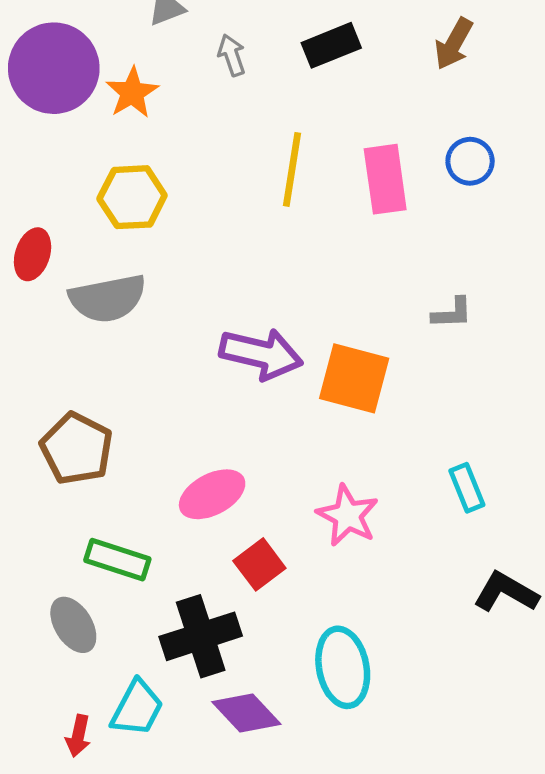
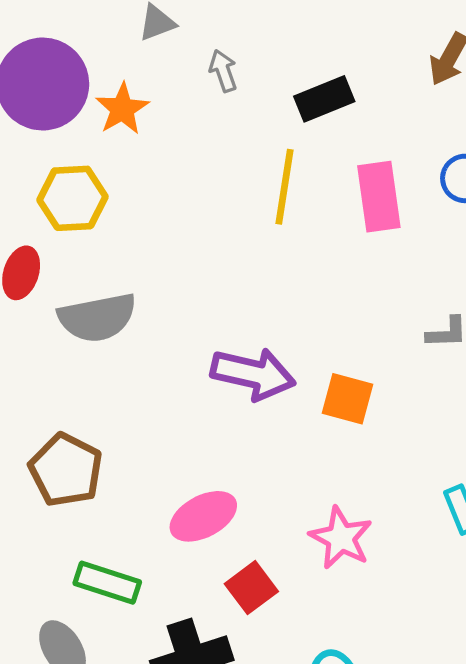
black rectangle: (331, 45) -> (324, 99), moved
yellow hexagon: (132, 197) -> (72, 198), moved
orange square: (354, 378) -> (347, 399), size x0.7

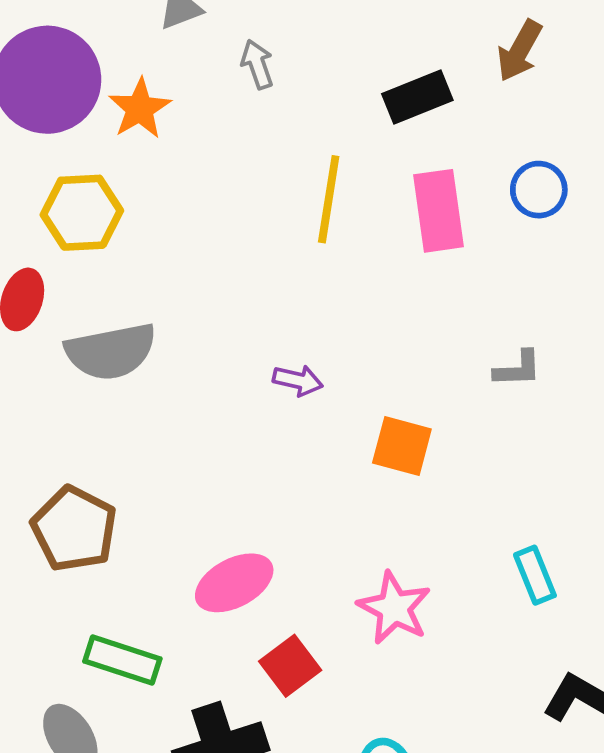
black rectangle: (324, 99) -> (417, 97), moved
purple arrow: (253, 374) -> (298, 380), moved, size x0.5

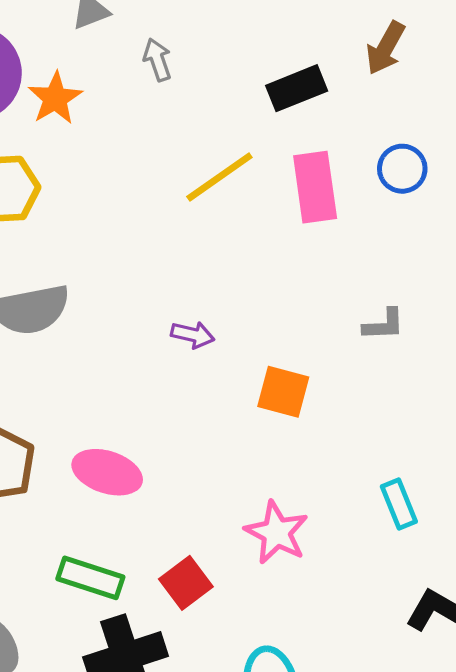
yellow line: (329, 199) -> (219, 177), turned 46
pink ellipse: (234, 583) -> (107, 472), moved, turned 46
green rectangle: (122, 660) -> (90, 578), moved

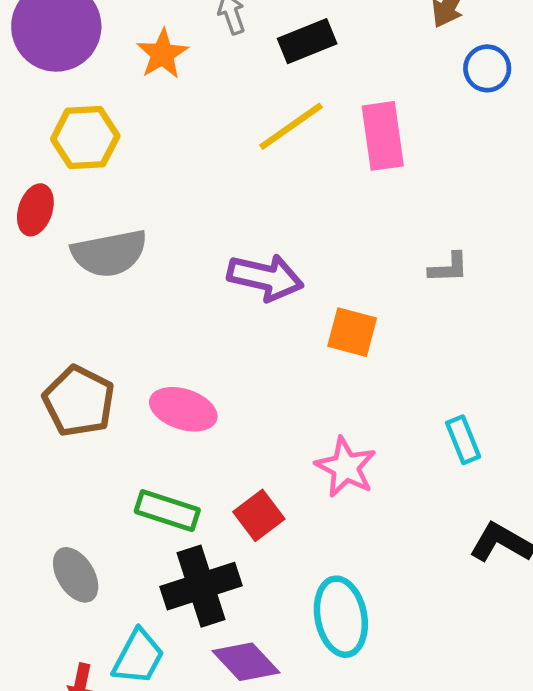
black rectangle: (297, 88) -> (307, 41), moved
orange star: (55, 98) -> (162, 54), moved
blue circle: (402, 169) -> (487, 68), moved
purple arrow: (193, 335) -> (265, 277), size x1.8

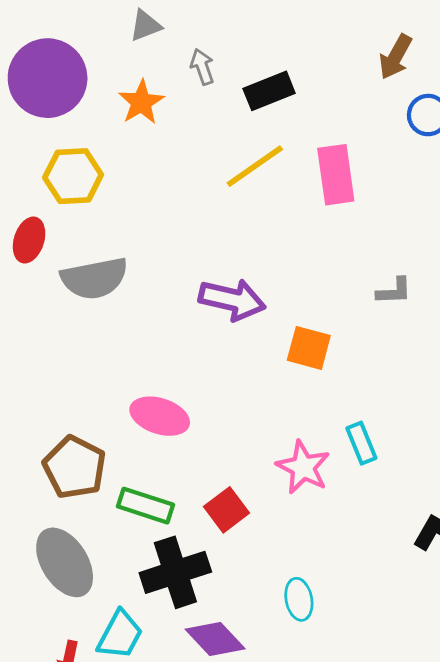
brown pentagon: (79, 401) -> (75, 467), moved
cyan rectangle: (463, 440) -> (361, 443), moved
gray ellipse: (76, 575) -> (65, 562), size x1.4
cyan ellipse: (341, 617) -> (299, 599), size x0.6

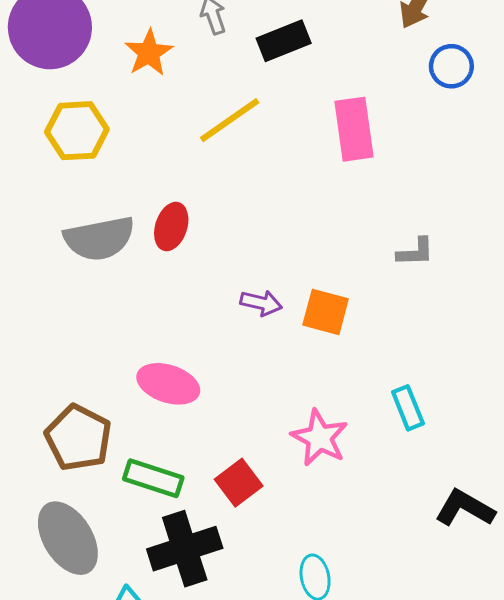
yellow line: (255, 166) -> (230, 120), moved
red ellipse: (29, 240) -> (171, 227), moved
purple arrow: (232, 300) -> (261, 303), moved, size x0.6
cyan rectangle: (361, 443) -> (408, 408), moved

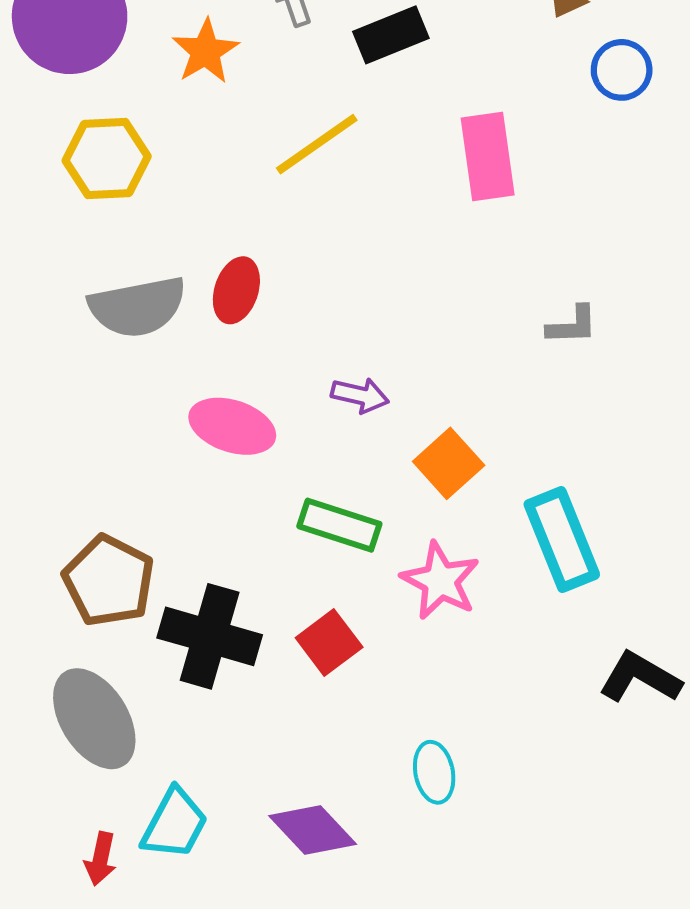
orange square: (326, 312) -> (449, 463), moved, turned 33
pink ellipse: (168, 384) -> (232, 426), moved
cyan rectangle: (408, 408) -> (562, 540), size x1.6
green rectangle: (153, 478) -> (339, 525), moved
black cross: (185, 549) -> (210, 636), moved, turned 34

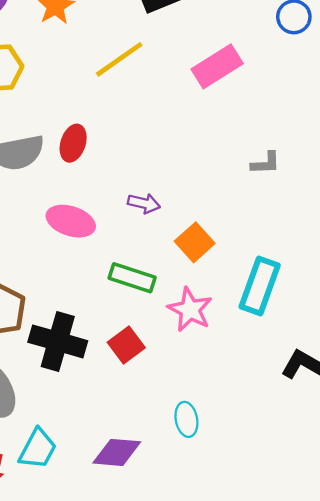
pink rectangle: (488, 156) -> (217, 66), turned 66
cyan rectangle: (562, 540) -> (260, 286), turned 42
purple diamond: (313, 830) -> (117, 452), turned -42

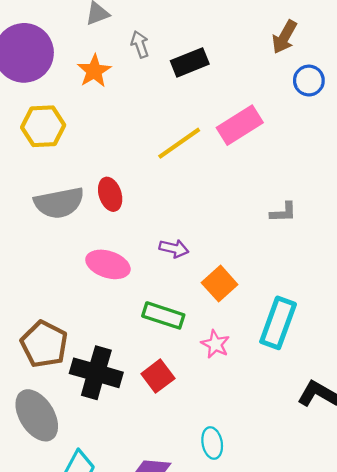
yellow line: (119, 59) -> (179, 143), moved
red ellipse: (73, 143) -> (110, 194), turned -36
pink star: (190, 310) -> (215, 344), size x0.7

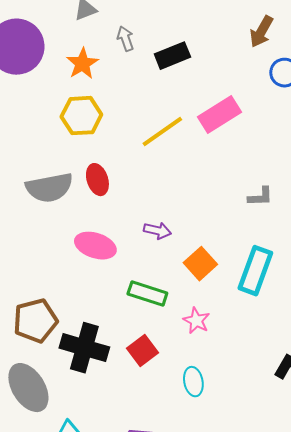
yellow hexagon: (43, 126) -> (81, 116), moved
cyan rectangle: (278, 323) -> (255, 271), moved
brown pentagon: (44, 344) -> (35, 321), turned 30
cyan ellipse: (212, 443) -> (193, 382), moved

